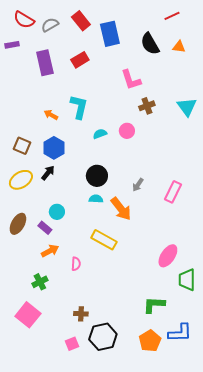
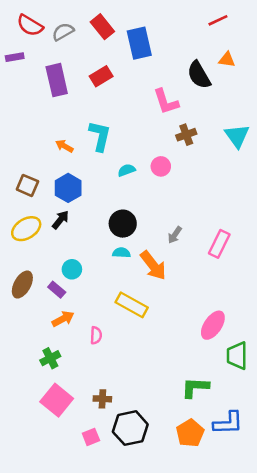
black semicircle: (150, 44) -> (199, 75), moved
pink square: (28, 315) -> (57, 400), moved

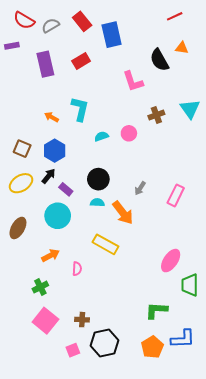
brown cross: (186, 135) -> (156, 115), moved
cyan circle: (72, 269) -> (58, 216), size x1.6
purple rectangle: (57, 290) -> (66, 189), moved

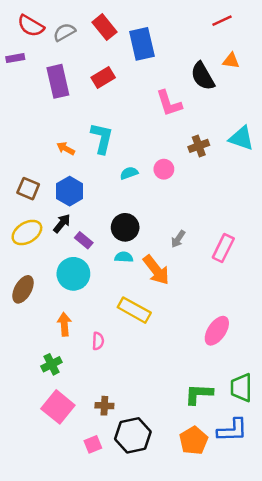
cyan triangle: (190, 109) -> (241, 138), turned -35
orange arrow: (51, 255) -> (64, 324), turned -66
green trapezoid: (190, 285) -> (241, 388), moved

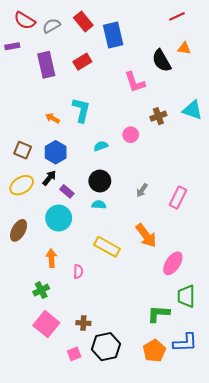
cyan semicircle: (129, 173) -> (101, 146), moved
orange arrow: (156, 270) -> (146, 236), moved
green trapezoid: (241, 388) -> (186, 296), moved

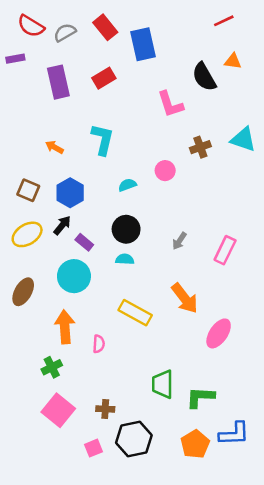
orange arrow: (52, 118) -> (54, 147), moved
orange arrow: (51, 258) -> (65, 327), size x1.4
green trapezoid: (186, 296) -> (163, 384), moved

